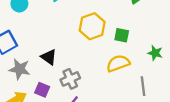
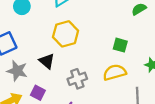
yellow hexagon: (92, 26) -> (66, 34), moved
gray cross: (70, 79) -> (77, 79), moved

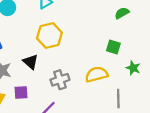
green square: (120, 45) -> (113, 47), moved
purple square: (38, 93) -> (21, 92), turned -32

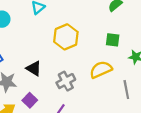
yellow hexagon: (49, 35) -> (66, 37), moved
purple square: (21, 92) -> (30, 100), turned -32

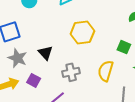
yellow semicircle: (101, 70) -> (106, 71), turned -65
purple square: (30, 100) -> (34, 80), turned -32

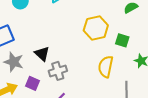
yellow hexagon: (82, 32) -> (96, 28), moved
gray cross: (71, 72) -> (58, 71), moved

